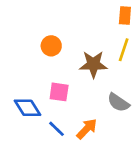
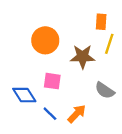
orange rectangle: (125, 16) -> (101, 22), moved
orange circle: (51, 46) -> (45, 40), size x1.5

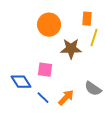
orange circle: (45, 40) -> (49, 25), moved
gray semicircle: (105, 90) -> (93, 89), moved

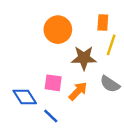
gray semicircle: (93, 89) -> (110, 84), moved
orange arrow: (66, 98) -> (78, 91), moved

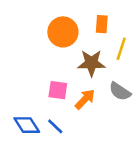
orange rectangle: (103, 22) -> (102, 24), moved
blue diamond: (25, 97) -> (27, 125), moved

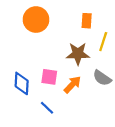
orange circle: (63, 32) -> (36, 20), moved
blue diamond: (27, 125) -> (22, 83), moved, turned 35

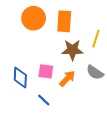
orange rectangle: (87, 21) -> (64, 21), moved, size x1.5

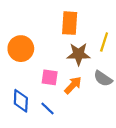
orange circle: (34, 18) -> (21, 49), moved
blue diamond: (20, 78) -> (21, 101), moved

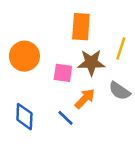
pink square: (50, 77) -> (63, 73), moved
blue line: (47, 109) -> (66, 118), moved

